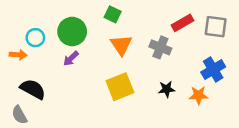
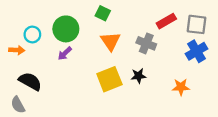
blue cross: (213, 70) -> (197, 51), moved
black star: (167, 89) -> (138, 76), moved

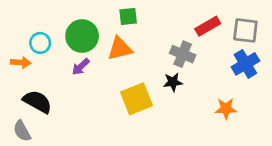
green square: (103, 13) -> (128, 16), turned -32
orange triangle: (111, 41) -> (120, 49), moved, turned 50
black star: (138, 76) -> (173, 82), moved

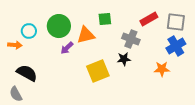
green square: (128, 16) -> (105, 19), moved
purple arrow: (81, 67) -> (67, 48), moved
orange star: (226, 109) -> (162, 69), moved

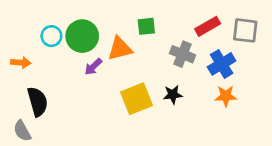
cyan circle: (29, 31) -> (51, 36), moved
blue cross: (176, 46) -> (222, 64), moved
black star: (124, 59) -> (173, 95), moved
black semicircle: (27, 73) -> (38, 102), turned 45

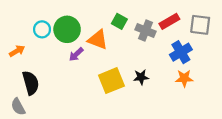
green square: (146, 26) -> (119, 21), turned 35
orange triangle: (120, 49) -> (98, 40), turned 35
gray cross: (183, 54) -> (146, 30), moved
orange arrow: (21, 63) -> (17, 51), turned -35

